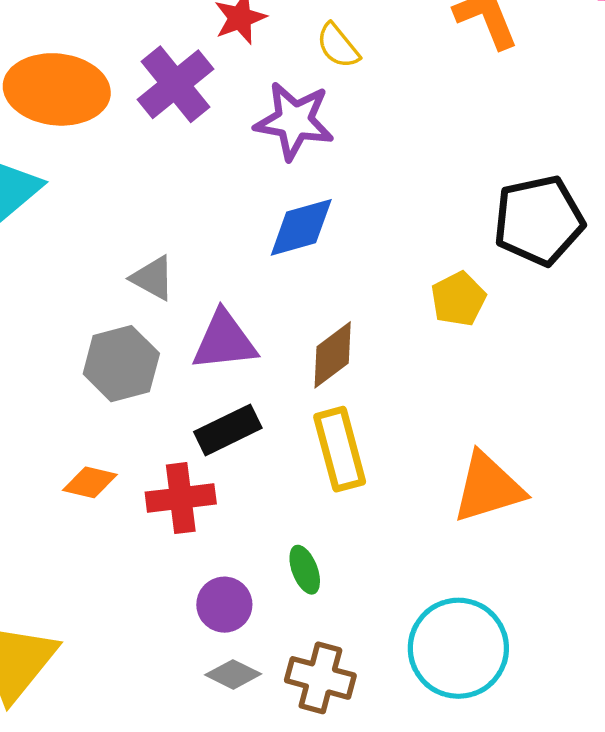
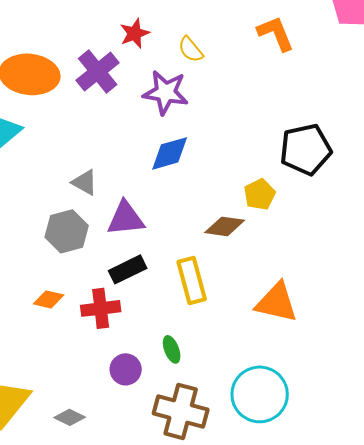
brown diamond: (333, 355) -> (225, 226), moved, turned 45
orange triangle: (488, 488) -> (277, 302), turned 30
gray diamond: (233, 674) -> (70, 417), moved
brown cross: (320, 678) -> (181, 411), size x1.4

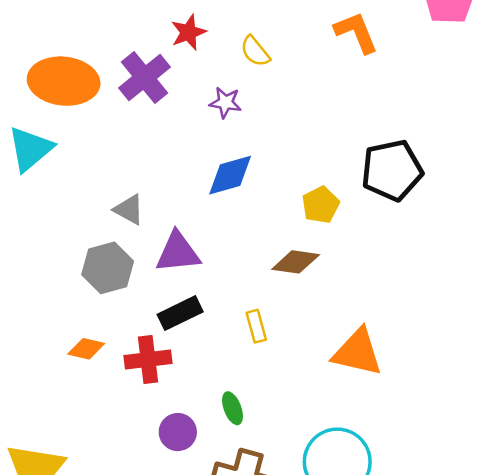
purple star: (166, 92) -> (225, 103), size x0.6
yellow pentagon: (260, 194) -> (321, 205), moved
yellow rectangle: (192, 280) -> (256, 326), size x0.6

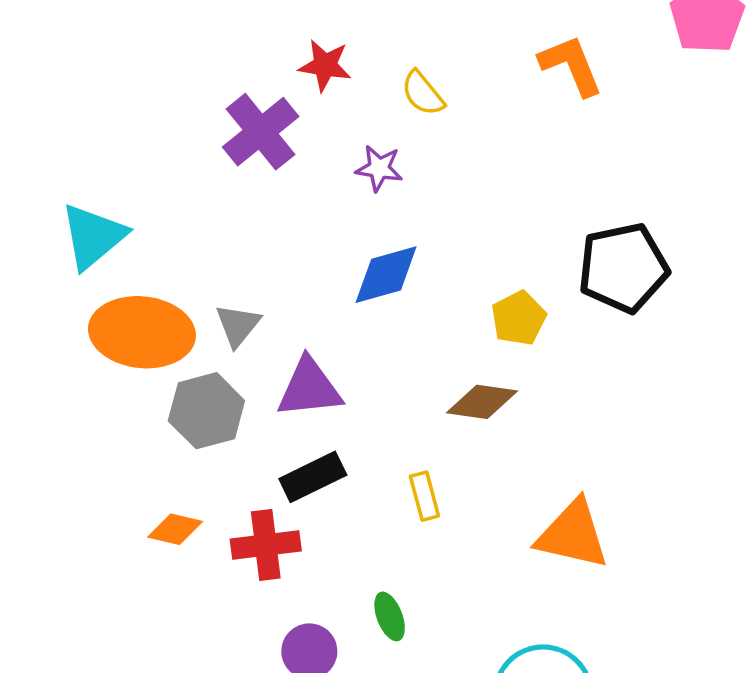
red star: (188, 32) -> (325, 65), turned 30
orange ellipse: (64, 81) -> (142, 332), moved
gray triangle: (129, 210) -> (238, 325), turned 40

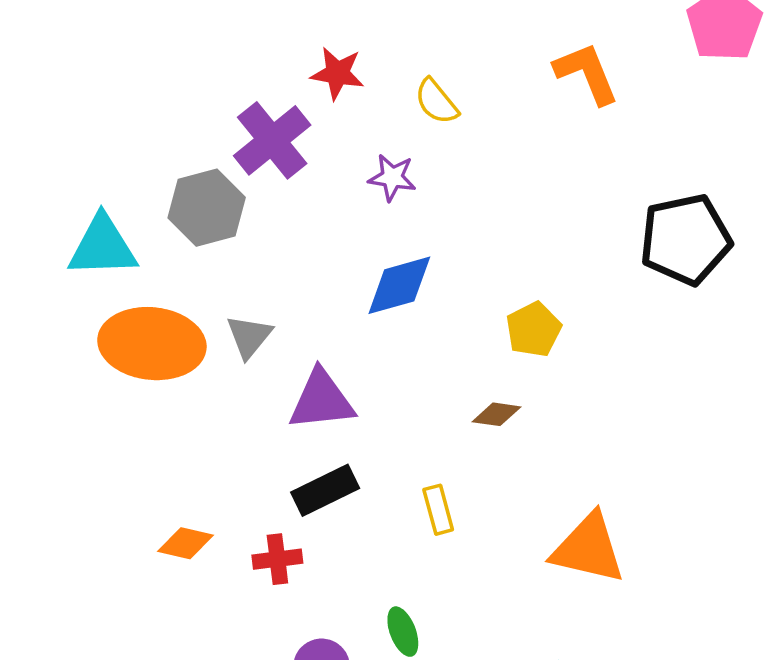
cyan triangle: (93, 236) -> (102, 246), turned 38
black pentagon: (623, 268) -> (686, 239), moved
brown diamond: (482, 402) -> (496, 414), size x0.7
gray hexagon: (206, 411) -> (207, 208), moved
red cross: (266, 545) -> (277, 559), size x0.7

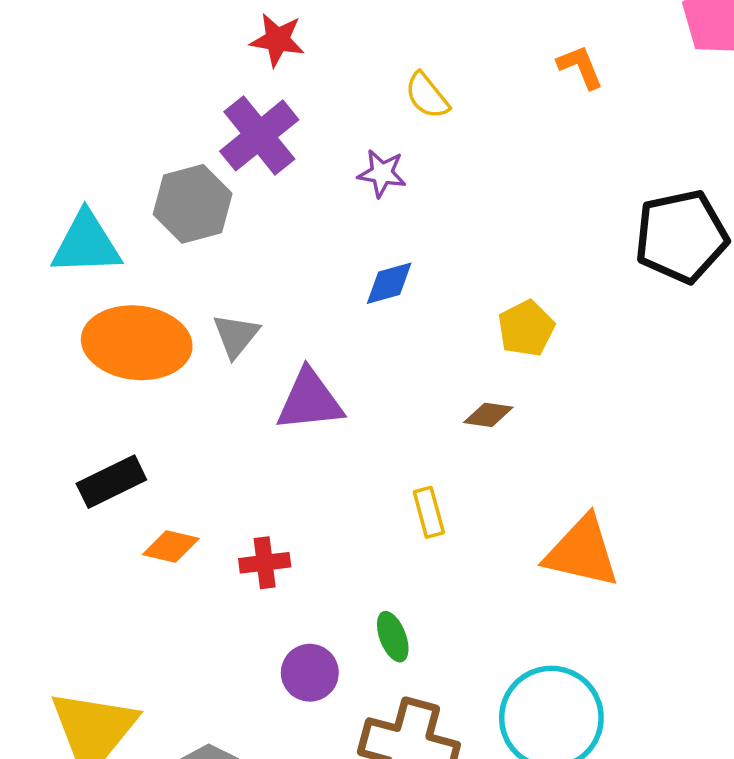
red star: (337, 73) -> (277, 40), moved
orange L-shape: (587, 73) -> (580, 67), size x0.7
blue diamond: (399, 285) -> (389, 283), size x0.7
black rectangle: (325, 490) -> (111, 482), moved

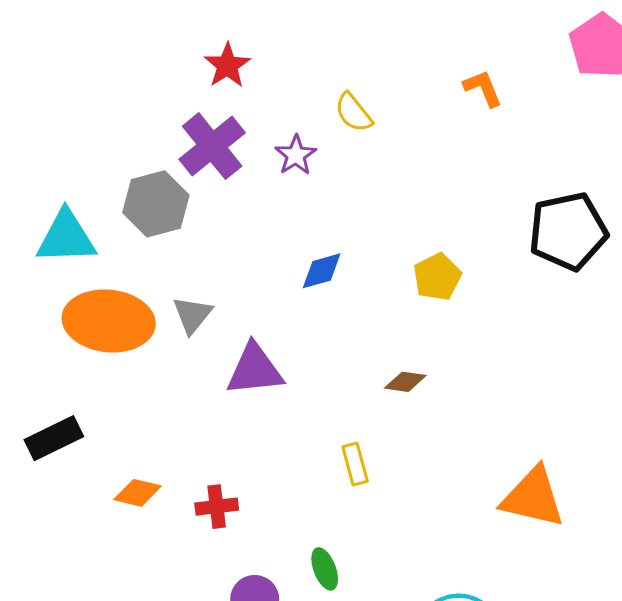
red star: (277, 40) -> (227, 65), turned 30
purple star: (382, 173) -> (296, 155), moved, turned 30
yellow pentagon: (526, 328) -> (437, 277), moved
black rectangle: (111, 482) -> (54, 438), moved
orange triangle: (582, 552) -> (533, 497), moved

